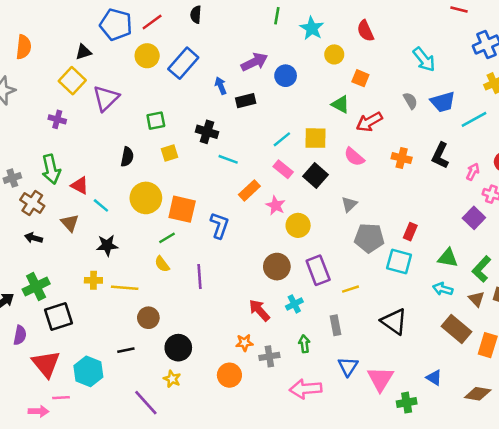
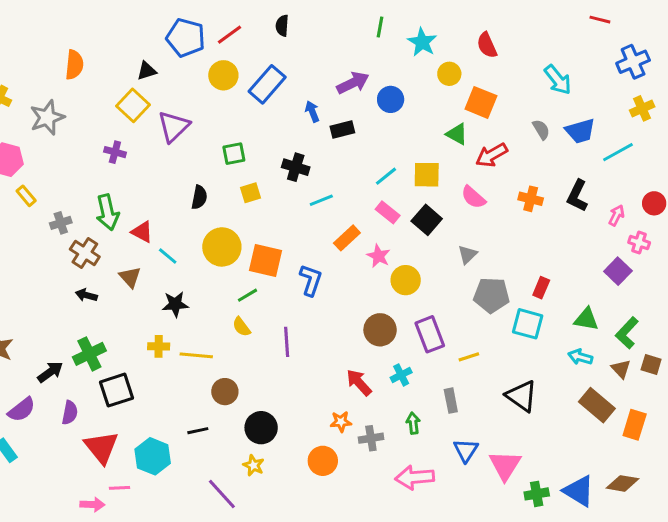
orange square: (360, 78) -> (481, 102), size x1.5
cyan line: (228, 159) -> (321, 200), turned -42
blue triangle: (434, 378) -> (579, 491), moved, size x1.6

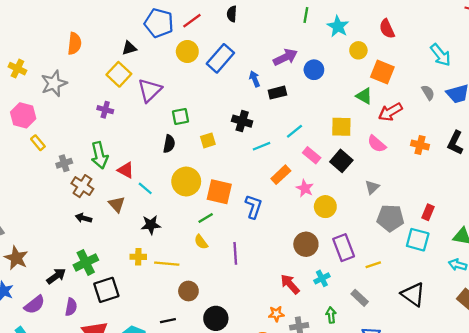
green square: (234, 154) -> (180, 117), moved
cyan line: (386, 176) -> (295, 131), moved
gray rectangle: (451, 401) -> (360, 298), turned -36

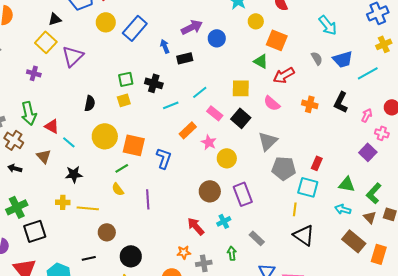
green square: (180, 117) -> (126, 79), moved
gray triangle: (372, 187) -> (268, 141), size x1.5
yellow line: (373, 265) -> (295, 209), moved, turned -64

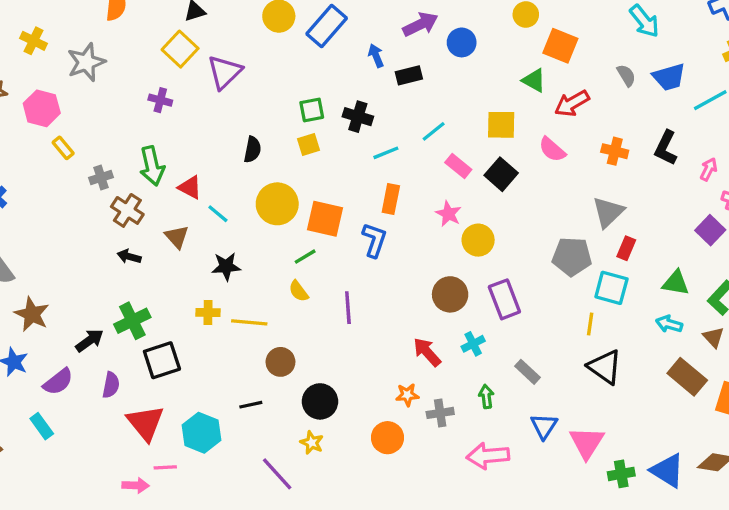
orange rectangle: (188, 130) -> (391, 199), moved, turned -36
gray triangle: (268, 141) -> (608, 212), moved

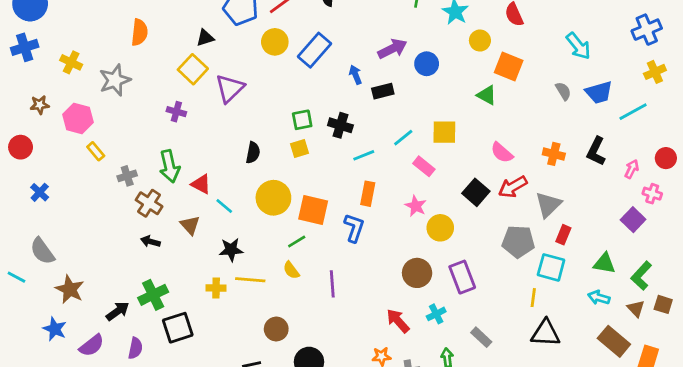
red arrow: (572, 103) -> (513, 187), moved
yellow square: (501, 125) -> (444, 132), moved
black square: (501, 174) -> (476, 192), moved
yellow line: (249, 322) -> (250, 280), moved
black triangle: (605, 367) -> (546, 333), turned -32

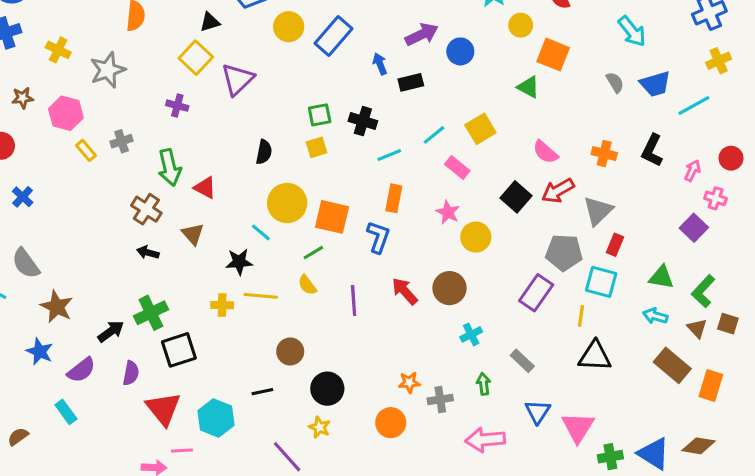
yellow square: (444, 132) -> (480, 129), turned -32
gray cross: (127, 176) -> (122, 141), moved
cyan line: (224, 206) -> (261, 232), moved
purple rectangle: (462, 277) -> (536, 293), moved, turned 56
red arrow: (398, 321) -> (405, 291), moved

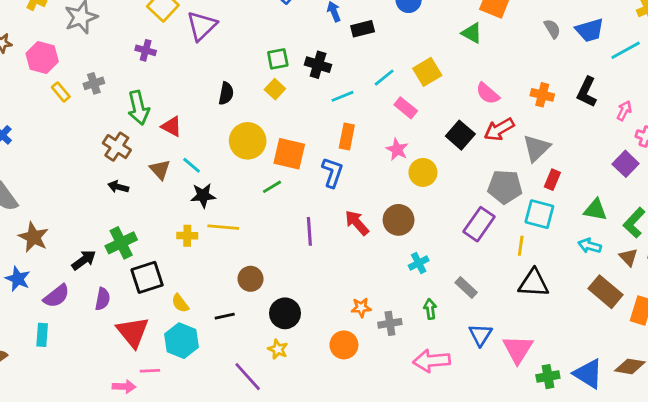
yellow square: (316, 147) -> (275, 89), turned -30
cyan line: (261, 232) -> (192, 165), moved
yellow semicircle: (307, 285) -> (180, 303), moved
cyan rectangle: (66, 412) -> (42, 335), turned 40

